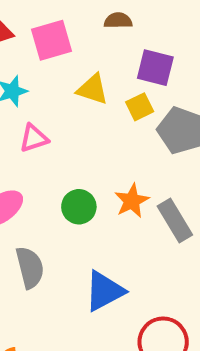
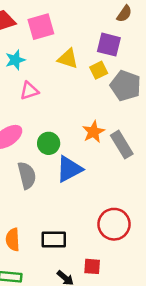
brown semicircle: (118, 21) -> (124, 14), moved, turned 126
green circle: (79, 207) -> (49, 143), moved
blue triangle: (104, 291) -> (69, 169), moved

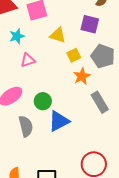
yellow square: (99, 70) -> (74, 55), moved
orange star: (94, 132) -> (82, 76), moved

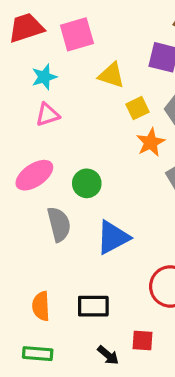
pink triangle: (28, 60) -> (47, 115), moved
blue triangle: (59, 121) -> (113, 237), moved

